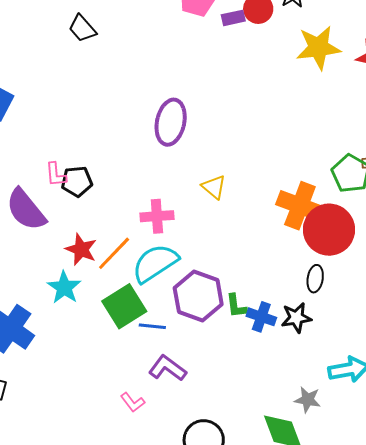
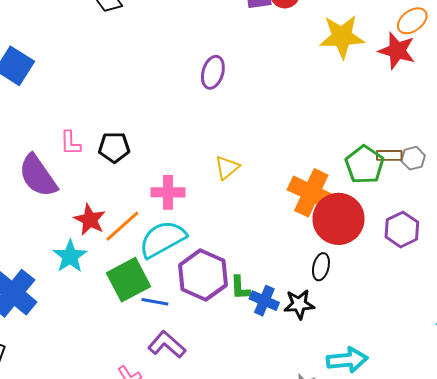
purple ellipse: (171, 122) -> (213, 72), moved, size x0.7
black pentagon: (77, 181) -> (114, 147), moved
yellow triangle: (214, 187) -> (227, 168), turned 36

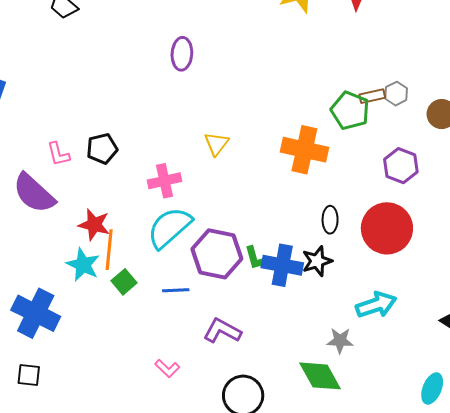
red circle: (338, 219) -> (387, 228), moved
orange line: (122, 226) -> (109, 250), moved, turned -30
green square: (128, 280) -> (124, 282), moved, size x0.6
blue cross: (264, 301) -> (282, 265), size x1.4
purple L-shape: (167, 345) -> (222, 331), moved

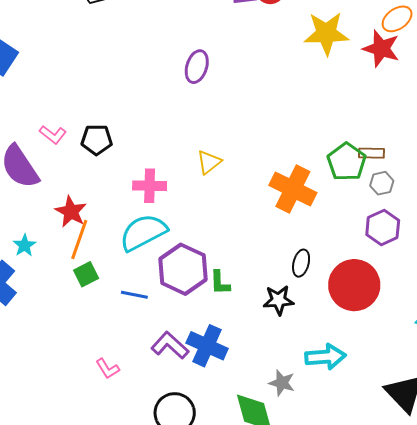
gray hexagon: (396, 94) -> (382, 183), moved
pink L-shape: (58, 154) -> (53, 135), turned -52
cyan star: (83, 265) -> (24, 245), moved, size x0.7
blue cross: (282, 265) -> (207, 346), moved

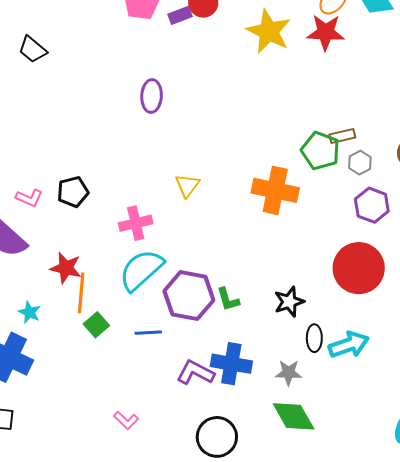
yellow star: (326, 33) -> (269, 31), turned -30
black ellipse: (301, 263) -> (314, 338), moved
pink L-shape: (107, 369) -> (126, 420), moved
gray star: (282, 383) -> (289, 373), moved

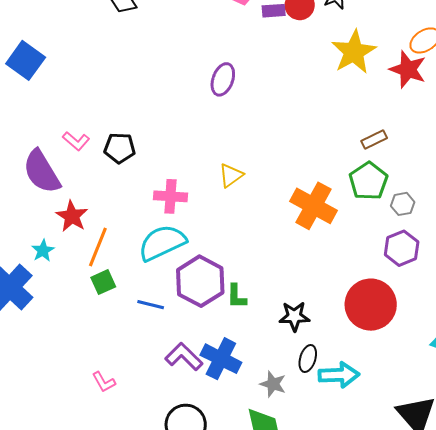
brown rectangle: (342, 136) -> (374, 139), moved, turned -30
red star: (66, 268) -> (72, 216), moved

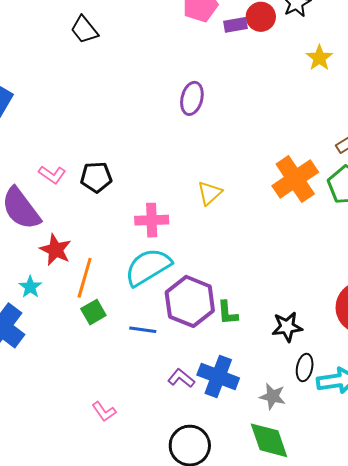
yellow star: (354, 52) -> (319, 58), size x0.6
orange cross: (314, 206) -> (295, 179), moved, turned 33
purple L-shape: (184, 357) -> (181, 378), size x0.7

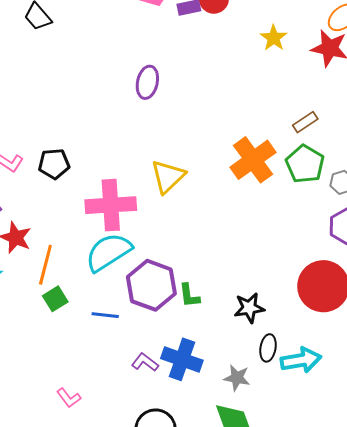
yellow triangle: (210, 193) -> (168, 176), size x1.4
pink cross: (152, 220) -> (111, 205), size x1.5

